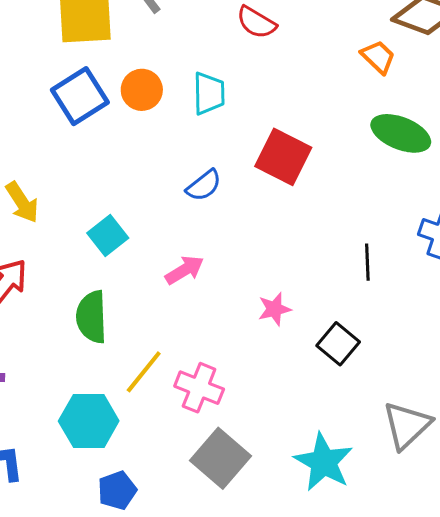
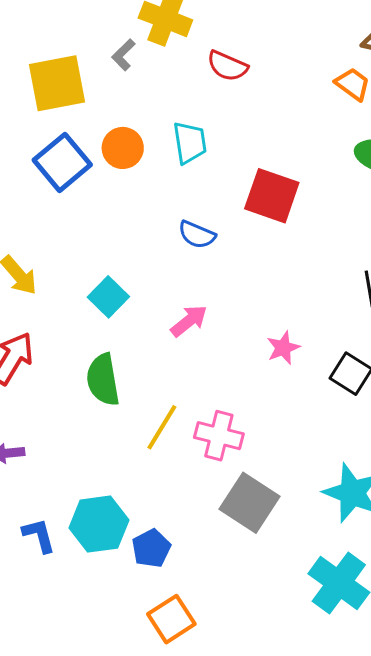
blue semicircle: (204, 186) -> (197, 235), turned 69
cyan hexagon: (89, 421) -> (99, 524), moved

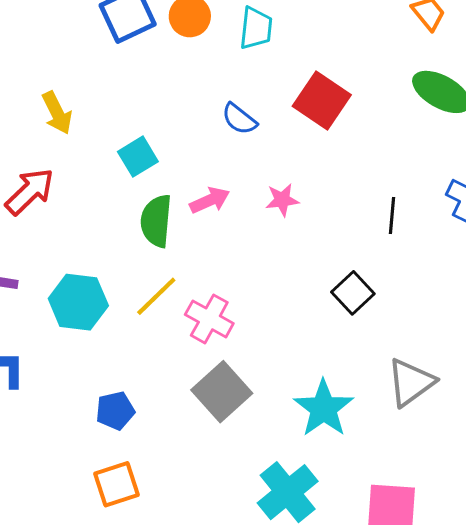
pink star: (283, 348) -> (282, 200), moved
green semicircle: (103, 380) -> (156, 221), moved
cyan hexagon: (99, 524) -> (78, 302), moved

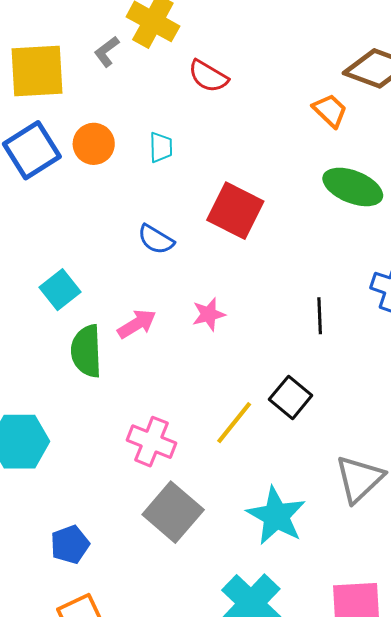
cyan trapezoid: (256, 28) -> (161, 147), size x0.7
yellow line: (156, 296) -> (234, 423), moved

